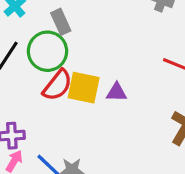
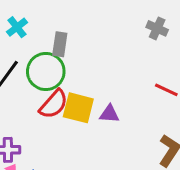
gray rectangle: (61, 22) -> (60, 44), turned 30

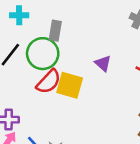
cyan cross: (17, 27) -> (19, 15), turned 36
purple triangle: (109, 114) -> (103, 63), moved, turned 36

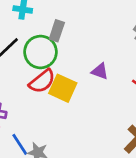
purple triangle: (103, 63) -> (100, 71), turned -30

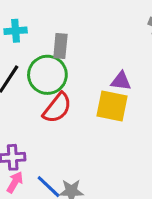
yellow square: (63, 88) -> (112, 106), moved

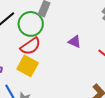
yellow square: (112, 106) -> (28, 66), moved

